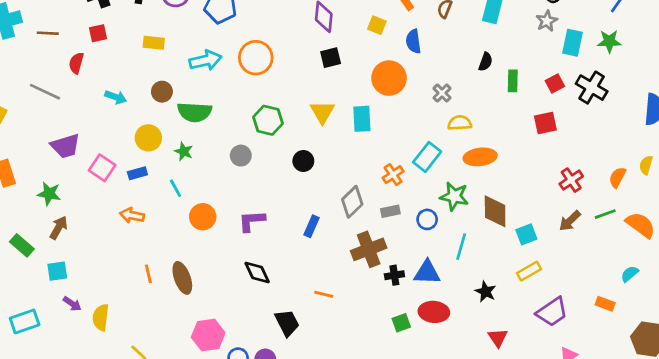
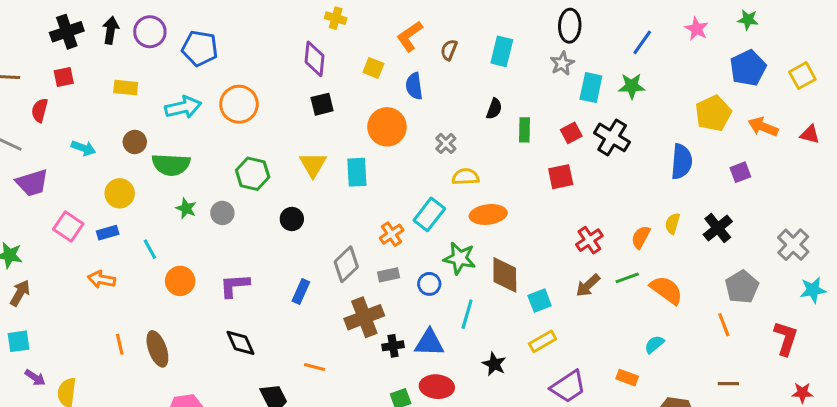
purple trapezoid: (65, 146) -> (32, 183), moved
green star: (184, 151) -> (186, 208), moved

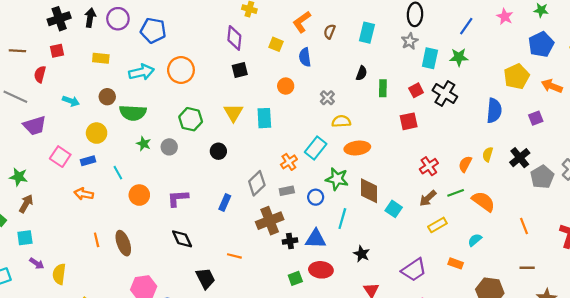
orange circle: (387, 127) -> (286, 86), size x0.6
gray pentagon: (742, 287) -> (542, 177), moved
cyan square: (540, 301) -> (394, 209), turned -35
yellow rectangle: (543, 341) -> (437, 225), moved

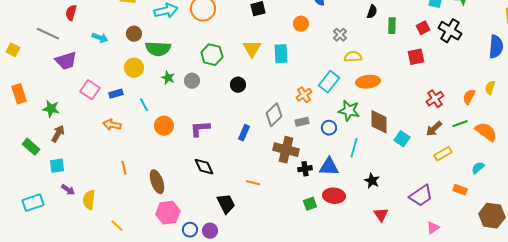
yellow circle: (97, 133) -> (134, 68), moved
brown cross: (270, 221) -> (286, 150), turned 35
brown ellipse: (123, 243) -> (157, 182), moved

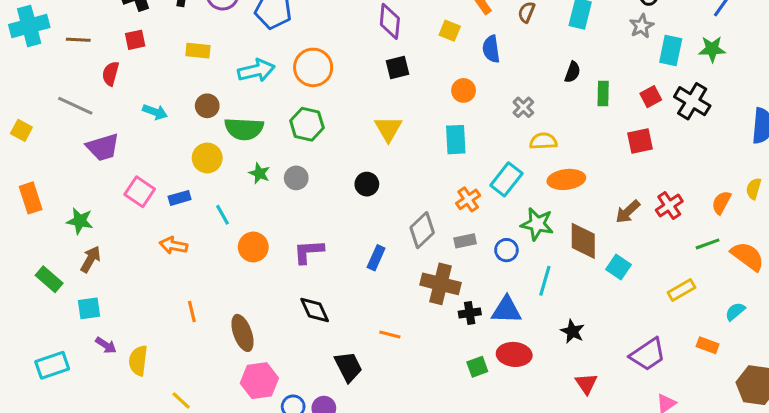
cyan rectangle: (281, 54) -> (456, 140), moved
green hexagon: (212, 55) -> (307, 124), moved
brown arrow: (434, 129) -> (628, 212), moved

